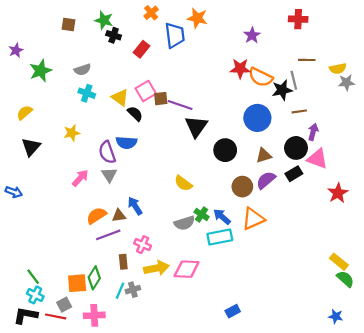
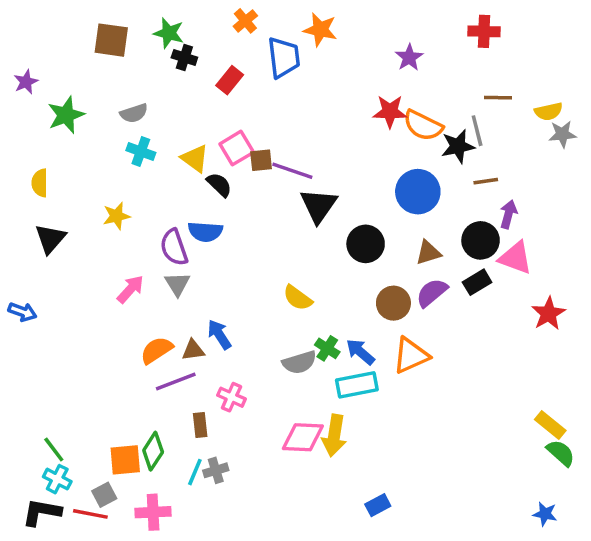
brown square: (68, 25) -> (111, 40), size x1.5
yellow semicircle: (25, 113) -> (40, 183), turned -49
yellow arrow: (156, 268) -> (334, 436), moved, turned 110

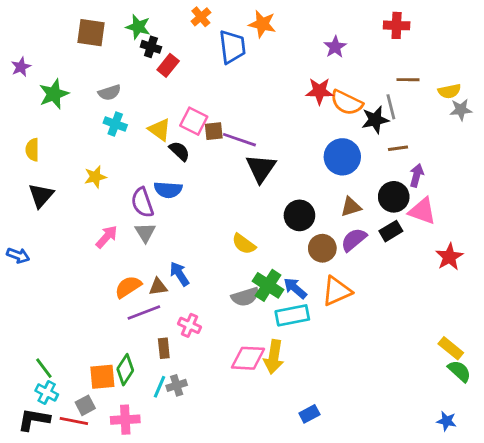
red rectangle: (230, 80) -> (168, 65), moved
pink square: (237, 148) -> (194, 121), turned -32
black circle: (366, 244) -> (299, 215), moved
green cross: (327, 348) -> (268, 285), size x1.5

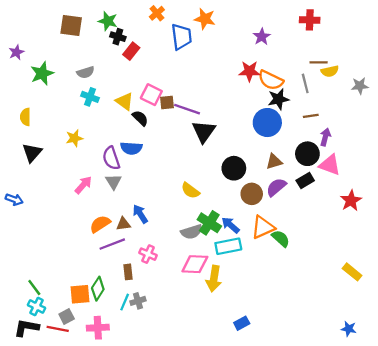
yellow semicircle: (449, 91) -> (330, 71), moved
black star: (375, 120) -> (278, 99), moved
pink diamond: (248, 358) -> (195, 264), moved
green semicircle: (459, 371) -> (281, 238), moved

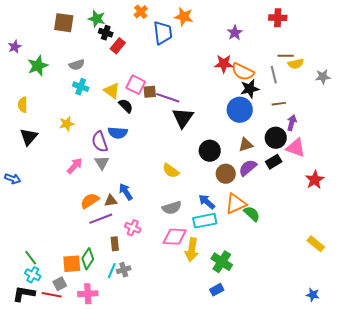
green cross: (209, 223) -> (222, 262), moved

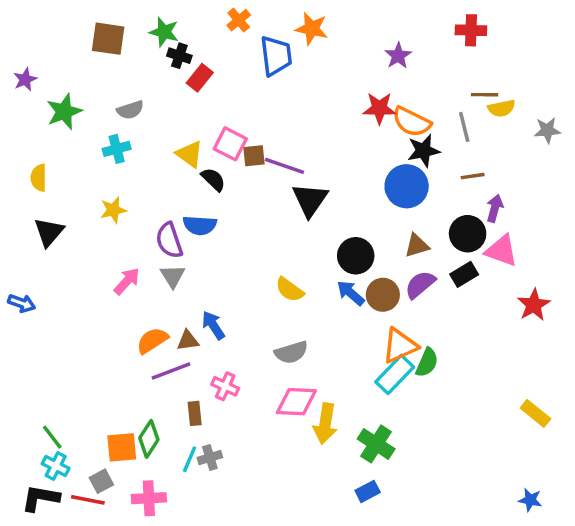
cyan cross: (81, 87) -> (117, 149), moved, turned -35
blue arrow: (207, 202) -> (351, 293), moved
green semicircle: (252, 214) -> (427, 363), turned 72
cyan rectangle: (205, 221) -> (395, 374), moved, turned -35

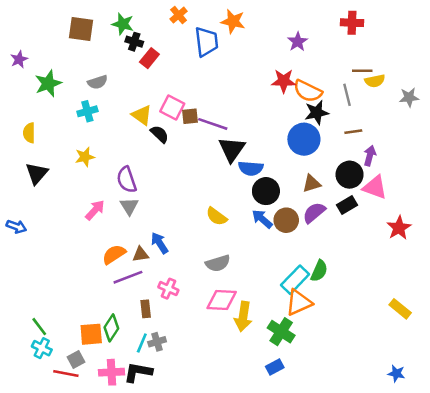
blue semicircle: (200, 225) -> (251, 168), moved
orange triangle: (400, 346) -> (299, 303), moved
black L-shape: (40, 498) -> (138, 372), moved

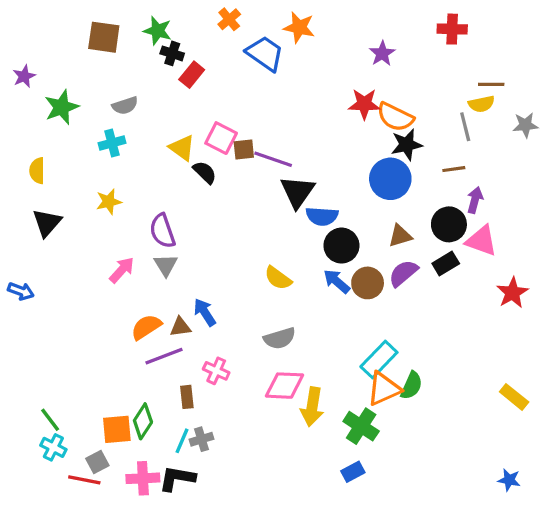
blue trapezoid: (206, 42) -> (265, 53), turned -48
brown line: (362, 71) -> (491, 84), moved
gray line: (347, 95) -> (465, 127), moved
green semicircle: (319, 271) -> (411, 386), moved

